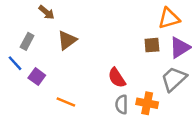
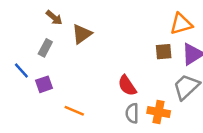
brown triangle: (67, 40) -> (82, 34), moved
gray rectangle: (27, 41) -> (45, 48), moved
purple square: (37, 77) -> (44, 84), turned 35

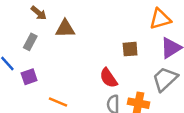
brown triangle: (82, 34) -> (65, 29), turned 35
brown square: (164, 52) -> (130, 49), moved

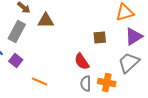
gray rectangle: (30, 42) -> (17, 32), size x1.5
purple square: (29, 77) -> (16, 61), turned -32

